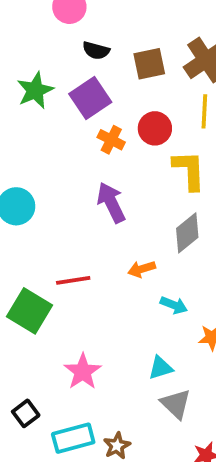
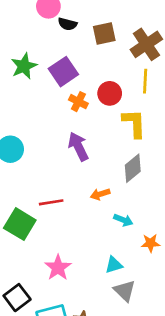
black semicircle: (96, 50) -> (67, 24), moved
brown square: (149, 64) -> (104, 34), moved
black square: (26, 413) -> (17, 298), size x1.4

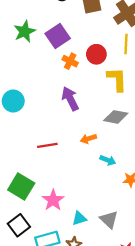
gray diamond: (133, 168) -> (116, 117), turned 50
green square: (20, 224) -> (21, 186), moved
cyan triangle: (114, 265) -> (79, 218), moved

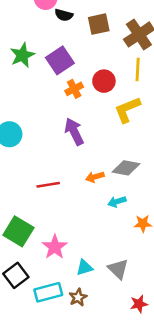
orange cross: (70, 61) -> (74, 89), turned 35
yellow L-shape: (117, 79) -> (127, 110), turned -110
gray diamond: (116, 117) -> (126, 168), moved
cyan arrow: (108, 160) -> (117, 202), turned 140

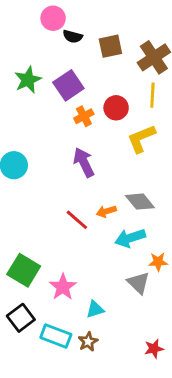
gray diamond: (126, 168) -> (140, 202), turned 40
red line: (48, 185) -> (77, 220), moved, turned 50
cyan arrow: (117, 202) -> (130, 238), size x1.5
gray triangle: (118, 269) -> (138, 283), moved
cyan rectangle: (48, 292) -> (56, 336), turned 36

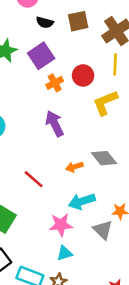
black semicircle: (73, 36) -> (45, 22), moved
red line: (77, 220) -> (34, 179), moved
cyan arrow: (130, 238) -> (82, 201), moved
pink star: (63, 287) -> (61, 225), moved, turned 30

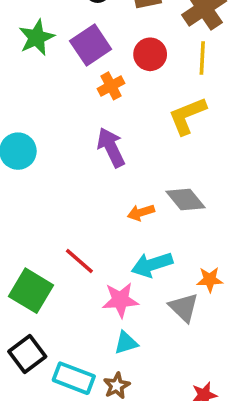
red circle: (83, 75) -> (150, 54), moved
red line: (34, 179) -> (79, 261), moved

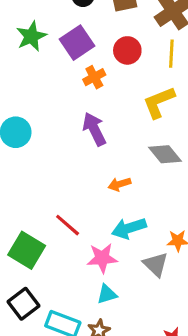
gray diamond: (185, 199) -> (165, 154), moved

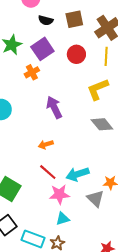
orange cross: (94, 77) -> (32, 72), moved
orange arrow: (119, 184) -> (46, 144), moved
red line: (68, 225) -> (48, 172), moved

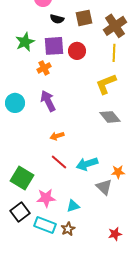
purple square: (42, 49) -> (54, 46), turned 30
red circle: (76, 54) -> (77, 51), moved
purple arrow: (54, 107) -> (48, 101), moved
pink star: (59, 194) -> (46, 198), moved

